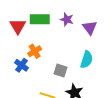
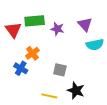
purple star: (67, 19) -> (57, 29), moved
cyan semicircle: (87, 60) -> (95, 45), moved, turned 66

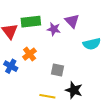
purple triangle: (85, 24) -> (72, 21), moved
blue cross: (21, 68) -> (11, 66), moved

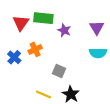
purple triangle: (72, 21) -> (97, 28), moved

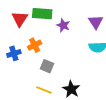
blue cross: (14, 57) -> (14, 53), turned 32
gray square: (59, 71) -> (47, 66), moved

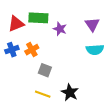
red triangle: (20, 19) -> (16, 24), turned 36
blue cross: (14, 53) -> (12, 50), moved

